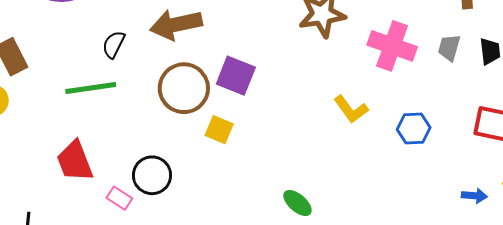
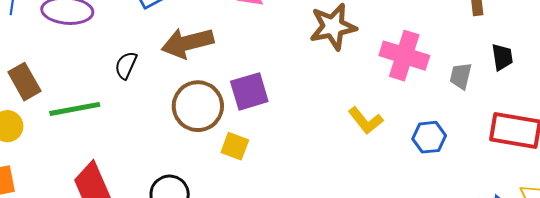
gray trapezoid: (449, 48) -> (461, 76), moved
purple square: (236, 76) -> (249, 91), turned -36
green line: (91, 88) -> (75, 109), moved

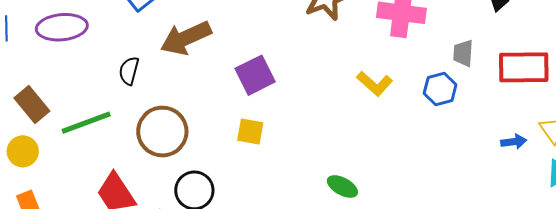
gray trapezoid: (461, 76) -> (463, 53), moved
brown circle: (198, 106) -> (162, 132), moved

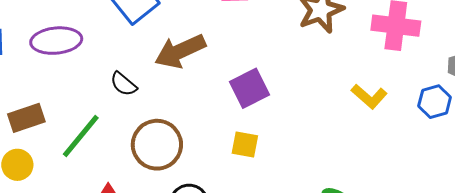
black semicircle: (129, 71) -> (123, 84), turned -64
brown rectangle: (32, 104) -> (26, 118), turned -69
green line: (86, 123) -> (81, 136), turned -30

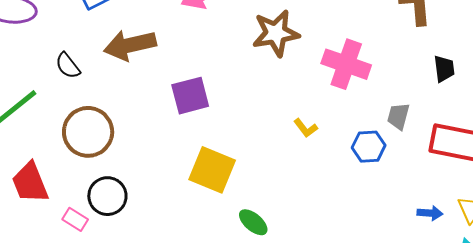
yellow L-shape: (369, 96) -> (306, 128), size x0.7
yellow square: (245, 145) -> (212, 170), moved, size x1.6

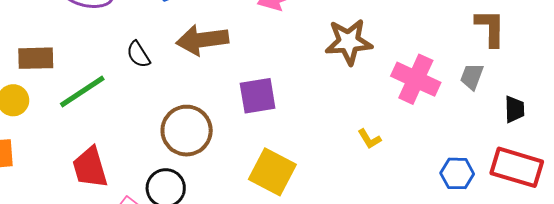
black trapezoid: (444, 69) -> (514, 109), moved
gray trapezoid: (398, 116) -> (472, 77), moved
brown circle: (88, 132) -> (187, 131), moved
blue hexagon: (369, 147) -> (457, 173), moved

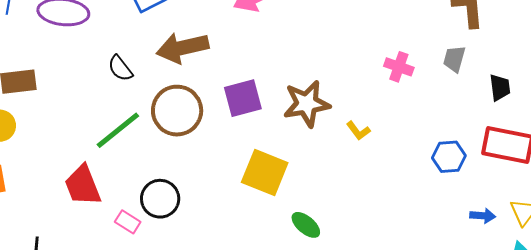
brown star: (349, 42) -> (307, 104), moved
pink cross: (416, 79) -> (399, 67), size x0.6
green line: (82, 91) -> (118, 130), moved
brown circle: (187, 131) -> (177, 111), moved

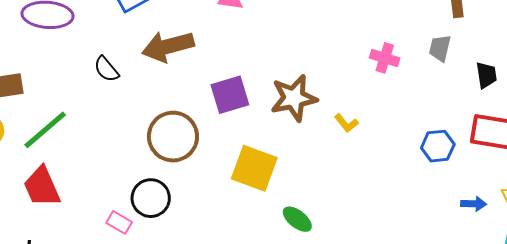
brown circle: (177, 111) -> (173, 137), moved
green line: (118, 130) -> (45, 130), moved
red trapezoid: (83, 185) -> (42, 187), moved

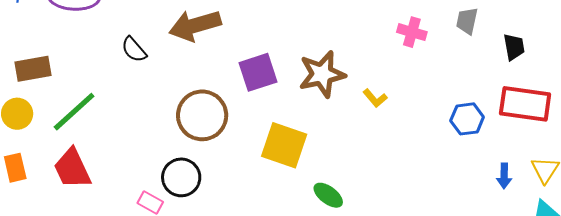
blue arrow: (474, 204) -> (504, 176), turned 90

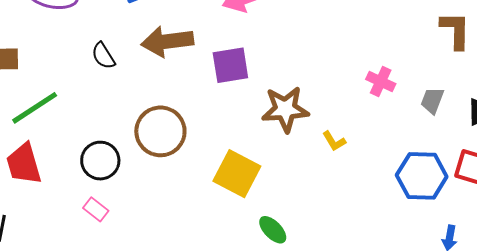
gray trapezoid: (467, 21) -> (432, 101), moved
purple square: (258, 72) -> (230, 65), moved
blue hexagon: (467, 119) -> (422, 176), size x1.5
black circle: (181, 177) -> (100, 161), moved

